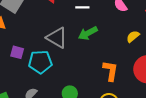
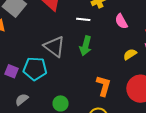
green arrow: (88, 33) -> (86, 46), turned -54
purple square: (17, 52) -> (12, 71), moved

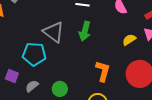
purple square: (12, 71) -> (12, 76), moved
gray semicircle: (22, 99) -> (32, 86), moved

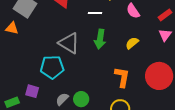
yellow semicircle: (129, 40) -> (132, 43), moved
gray semicircle: (32, 86) -> (62, 99), moved

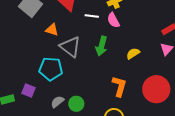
pink semicircle: (133, 11) -> (113, 20), moved
white line: (95, 13) -> (92, 16), moved
orange triangle: (12, 28) -> (52, 30), moved

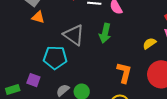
orange triangle: (52, 30) -> (38, 17), moved
yellow semicircle: (133, 53) -> (149, 43), moved

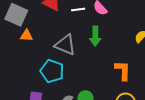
cyan pentagon: (55, 58) -> (52, 71), turned 30

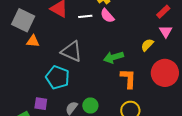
green arrow: (95, 36) -> (114, 57), moved, turned 72

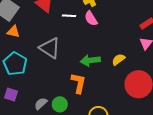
yellow semicircle: (147, 45) -> (118, 59), moved
cyan pentagon: (58, 77) -> (15, 64), moved
orange L-shape: (128, 79) -> (79, 83), moved

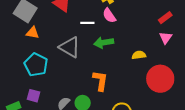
white line: (69, 16) -> (87, 23), moved
yellow semicircle: (118, 59) -> (139, 55), turned 32
green arrow: (90, 60) -> (104, 43), moved

